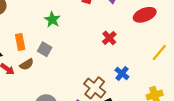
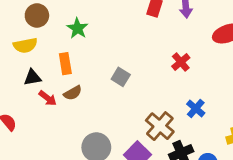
green star: (52, 20) -> (77, 28), moved
gray square: (45, 49) -> (121, 77), moved

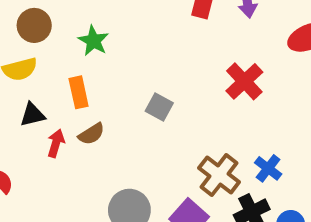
red cross: (181, 62) -> (244, 81), size x1.4
red arrow: (48, 98) -> (56, 143), turned -108
blue cross: (196, 109) -> (268, 168), moved

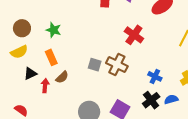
gray square: (159, 107) -> (95, 65), moved
brown cross: (219, 175) -> (117, 65), moved

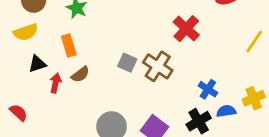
blue semicircle: (171, 99) -> (226, 111), moved

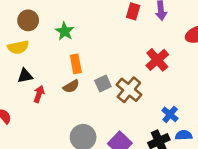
orange rectangle: (69, 45) -> (76, 64), moved
gray square: (127, 63) -> (103, 84), turned 35
brown semicircle: (80, 74) -> (71, 86), moved

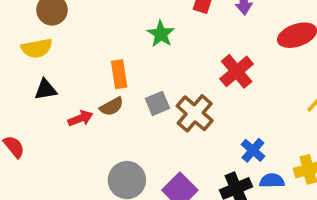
green star: (65, 31) -> (161, 34), moved
red arrow: (39, 94) -> (80, 118), moved, turned 49

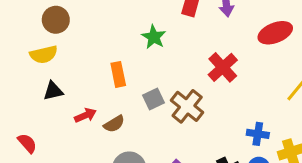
brown semicircle: (112, 106) -> (114, 124), moved
blue cross: (253, 150) -> (258, 134), moved, turned -30

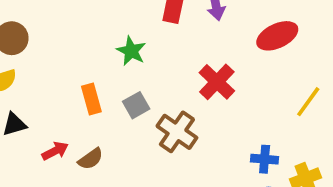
gray square: (153, 99) -> (136, 105), moved

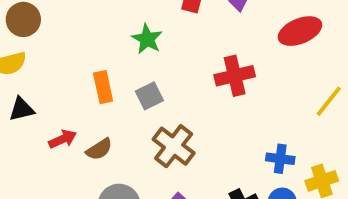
red cross: (217, 82) -> (235, 76), turned 30
brown cross: (177, 132) -> (174, 146), moved

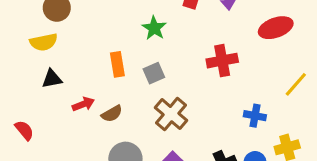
blue cross: (280, 159) -> (255, 116), moved

